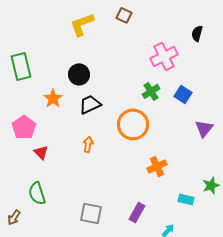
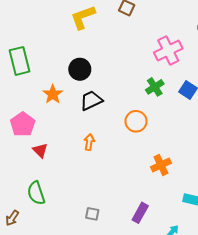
orange circle: (133, 124) -> (136, 121), size x0.7
gray square: (91, 213) -> (92, 214), size x0.6

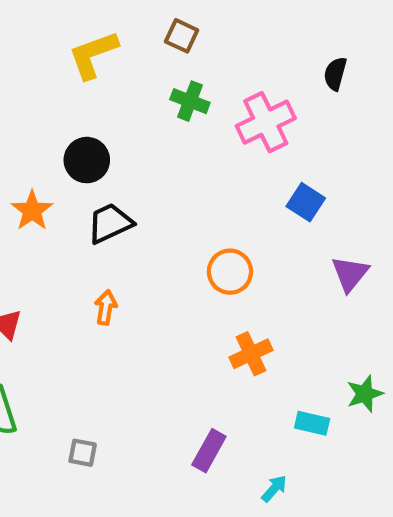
green cross: (155, 87) -> (190, 101), moved, turned -36
orange circle: (136, 121) -> (230, 272), moved
gray square: (92, 214) -> (83, 453), moved

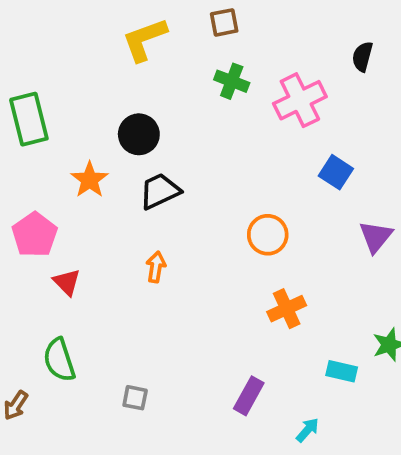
brown square: (182, 36) -> (224, 22), turned -36

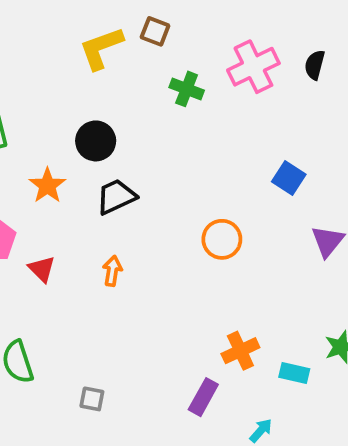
brown square: (224, 22) -> (155, 31), moved, turned 32
pink cross: (300, 100) -> (253, 67), moved
red triangle: (67, 282) -> (42, 269), moved
orange cross: (287, 309) -> (240, 351), moved

